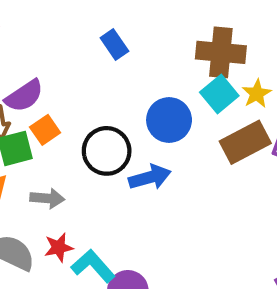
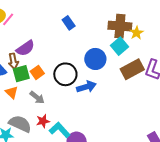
yellow star: (257, 94) -> (137, 33), moved
orange square: (45, 130) -> (37, 72), moved
gray arrow: (47, 198) -> (37, 97), turned 35

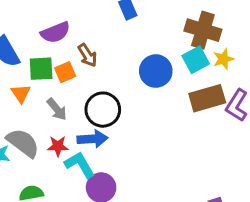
yellow star: (137, 33) -> (223, 59), moved
brown arrow: (13, 61) -> (87, 55), moved, turned -35
black circle: (65, 74) -> (103, 110), moved
blue arrow: (86, 87) -> (93, 139), moved

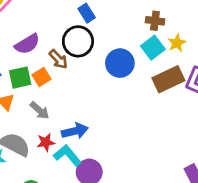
brown cross: (203, 30) -> (155, 21), size x0.6
black circle: (103, 110) -> (78, 41), moved

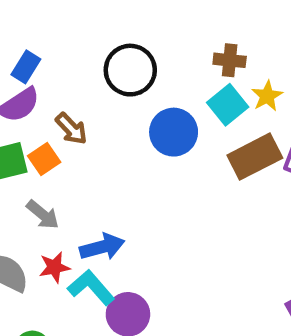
blue rectangle: (87, 13) -> (26, 67), moved, turned 66
black circle: (78, 41) -> (130, 70), moved

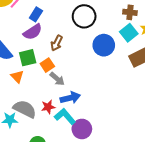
brown arrow: (71, 129) -> (57, 43), turned 70
orange square: (44, 159) -> (47, 65), moved
gray arrow: (43, 215) -> (57, 79), moved

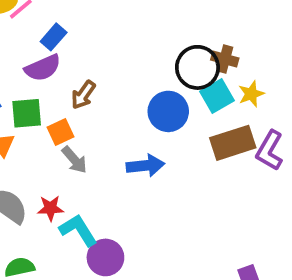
black circle: (84, 16) -> (197, 67), moved
blue arrow: (70, 98) -> (145, 166), moved

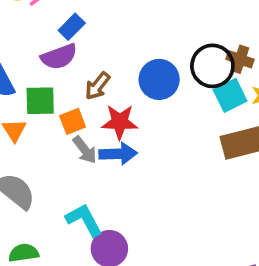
blue circle: (168, 111) -> (159, 79), moved
blue arrow: (145, 166) -> (118, 154), moved
red star: (50, 208) -> (120, 122), moved, size x1.4

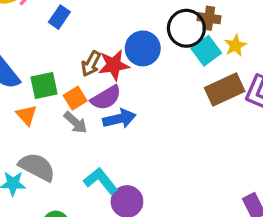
purple semicircle: (59, 57) -> (106, 98), moved
red star: (120, 122) -> (114, 65), moved
gray arrow: (85, 150) -> (75, 123), moved

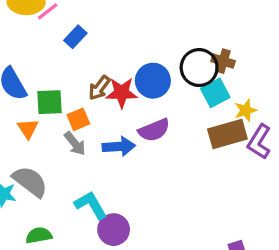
yellow star: (235, 45) -> (246, 110), moved
purple semicircle: (106, 98) -> (154, 130), moved

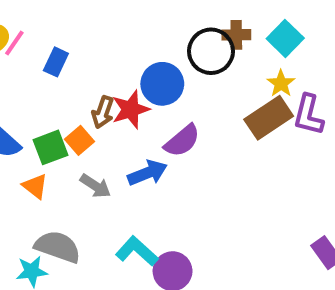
cyan square: (215, 93) -> (285, 38), moved
orange square: (78, 119) -> (80, 140), moved

